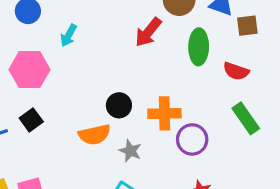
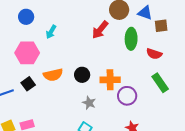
orange semicircle: (95, 135) -> (53, 75), moved

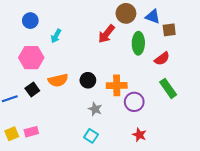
red semicircle: (154, 54) -> (162, 59), turned -56

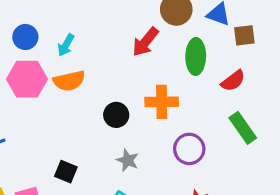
blue circle: (30, 21) -> (25, 37), moved
orange semicircle: (58, 80) -> (69, 81), moved
orange cross: (117, 85) -> (162, 102), moved
black square: (32, 90) -> (66, 172), moved, turned -32

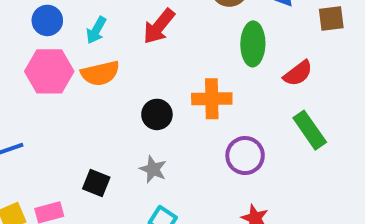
brown square: (244, 35) -> (331, 18), moved
red arrow: (145, 42) -> (159, 26), moved
gray star: (128, 160) -> (153, 169), moved

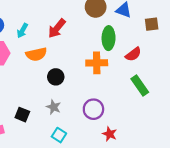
orange semicircle: (100, 73) -> (36, 54), moved
orange cross: (212, 99) -> (97, 63), moved
purple circle: (245, 156) -> (93, 109), moved

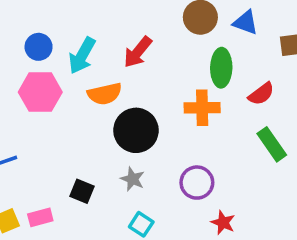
cyan arrow: (22, 31) -> (82, 56), size x1.5
black circle: (56, 77) -> (136, 130), size x1.6

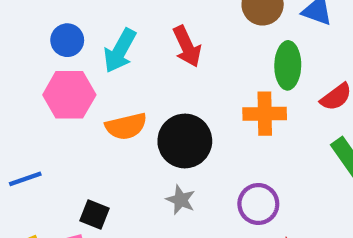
red arrow: (138, 52) -> (187, 46), turned -64
orange semicircle: (105, 94) -> (126, 126), moved
black square: (82, 191) -> (95, 215), moved

